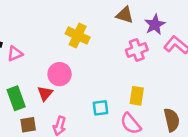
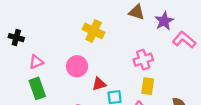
pink cross: (137, 50) -> (143, 60), moved
pink triangle: (15, 54) -> (36, 62), moved
red triangle: (45, 93) -> (99, 84), moved, turned 32

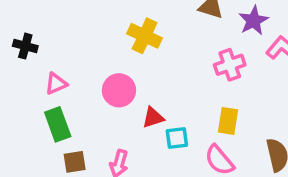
pink cross: (143, 60) -> (230, 65), moved

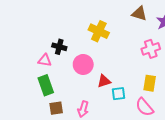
black cross: (25, 46) -> (59, 47), moved
pink triangle: (56, 84) -> (45, 60), turned 32

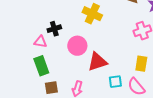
black cross: (59, 47) -> (54, 29), turned -32
red triangle: (104, 81) -> (97, 62), size x1.5
cyan square: (119, 94) -> (115, 82), moved

